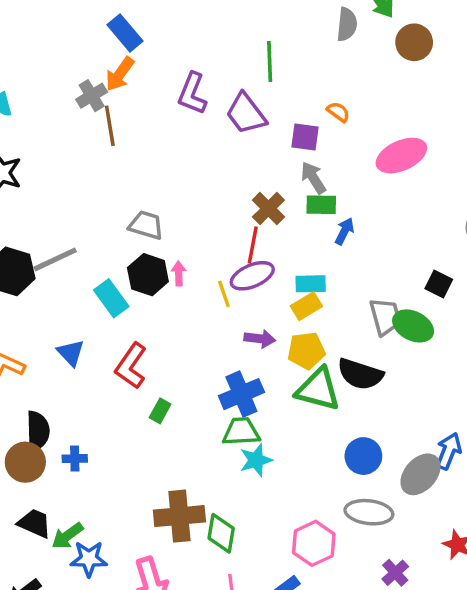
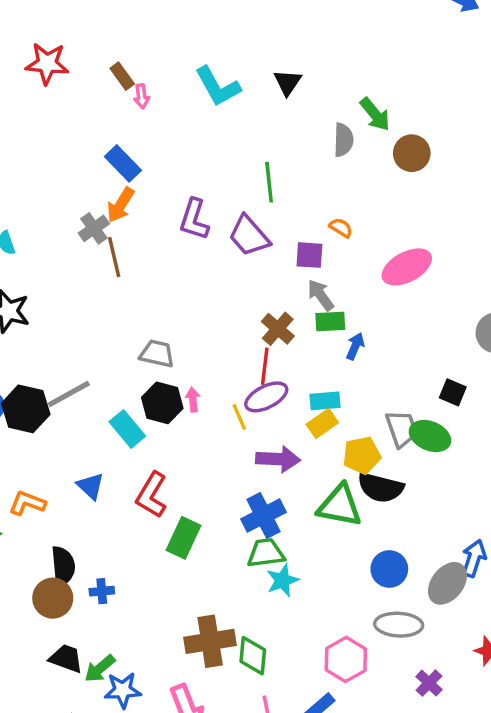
purple arrow: (260, 339) -> (278, 459), size x1.4
yellow pentagon: (306, 351) -> (362, 455), moved
green rectangle: (160, 411) -> (184, 538), size x1.6

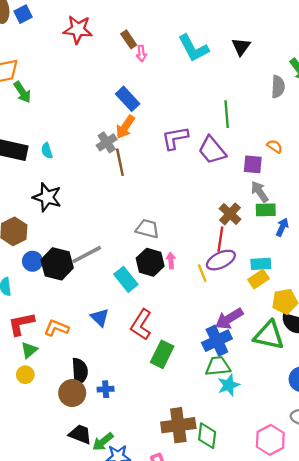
purple L-shape: (194, 219) -> (175, 138), turned 60
purple arrow: (278, 459) -> (229, 319), moved, turned 144

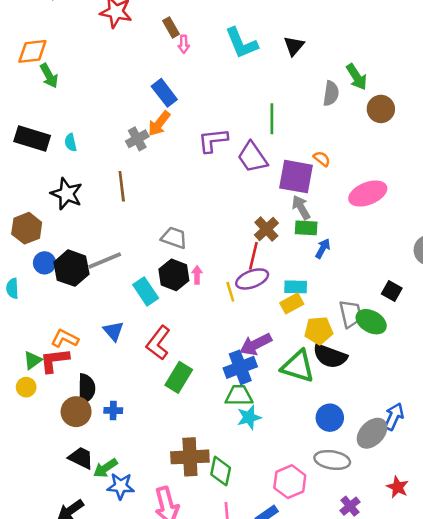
brown line: (120, 162) -> (122, 186), moved
purple square: (253, 164) -> (296, 177), size x1.6
red L-shape: (21, 324) -> (54, 360), moved

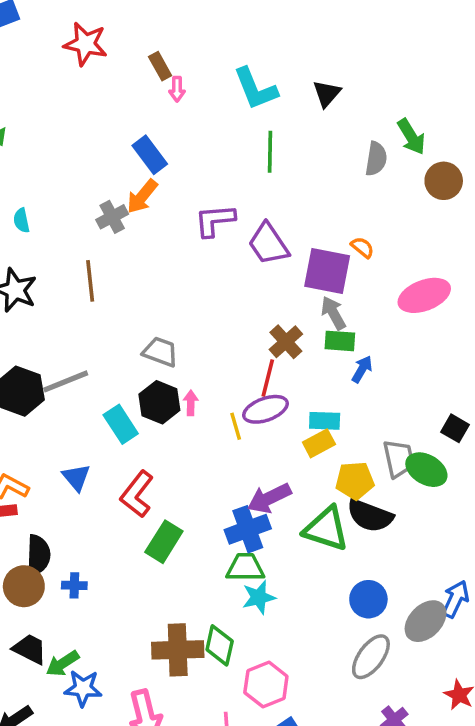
green line: (272, 119) -> (270, 152), moved
gray ellipse: (332, 460) -> (371, 657), turned -64
green diamond: (221, 471) -> (220, 645), moved
pink hexagon: (290, 482) -> (266, 685), moved

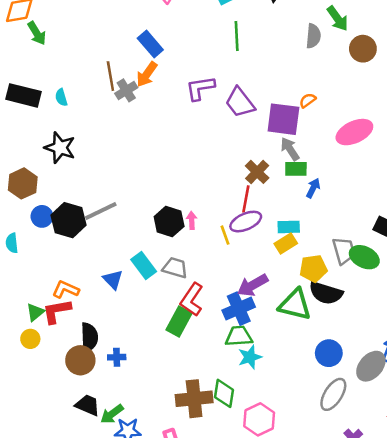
orange semicircle: (362, 247) -> (308, 100), turned -72
brown line: (90, 281) -> (110, 76), moved
gray trapezoid: (160, 352) -> (175, 268), moved
cyan rectangle: (121, 424) -> (144, 265), moved
red L-shape: (137, 494) -> (192, 300), moved

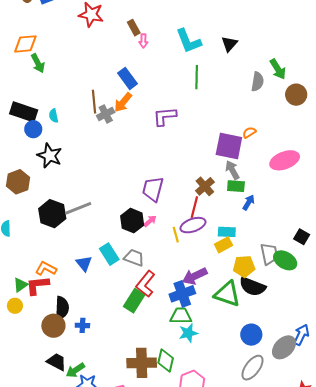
purple trapezoid: (240, 102) -> (153, 189), moved, turned 48
blue circle: (42, 216) -> (33, 129), moved
pink arrow: (192, 220) -> (150, 221), turned 48

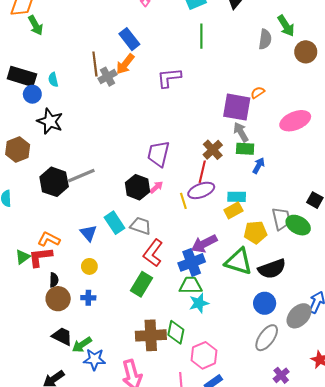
black semicircle: (252, 287) -> (272, 269), moved, turned -40
green rectangle: (134, 301) -> (142, 284), moved
yellow circle: (15, 306) -> (89, 266), moved
black semicircle: (62, 308) -> (54, 280), moved, size x0.6

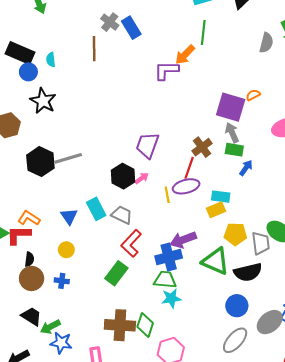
orange arrow: (125, 64) -> (185, 55), moved
gray cross: (107, 77) -> (110, 22), moved, turned -30
gray trapezoid: (281, 219) -> (261, 243), moved

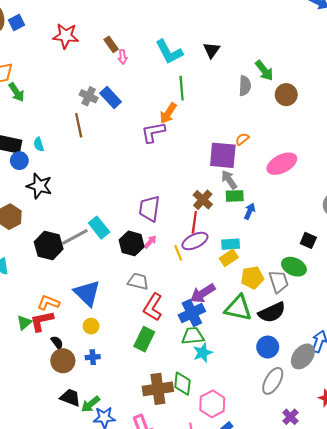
cyan rectangle: (96, 209) -> (99, 228), moved
blue triangle: (69, 216) -> (87, 293), size x1.6
black semicircle: (29, 259) -> (57, 343), turned -32

